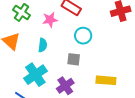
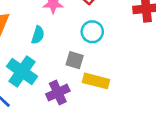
cyan cross: (35, 75) -> (22, 71), turned -30
yellow rectangle: (106, 80) -> (96, 81), moved

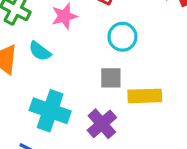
cyan semicircle: (38, 35) -> (40, 51), moved, turned 126

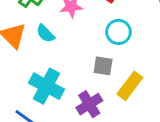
yellow rectangle: (145, 96) -> (130, 86), turned -60

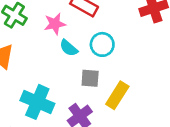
cyan semicircle: (45, 33) -> (69, 48), moved

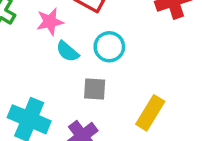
yellow rectangle: (117, 95) -> (150, 113), moved

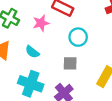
cyan semicircle: (67, 51) -> (32, 52), moved

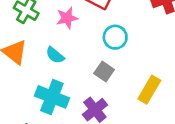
gray square: (70, 63) -> (104, 71), turned 32

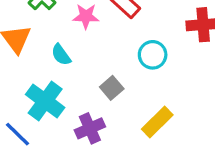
cyan circle: (115, 37) -> (153, 55), moved

